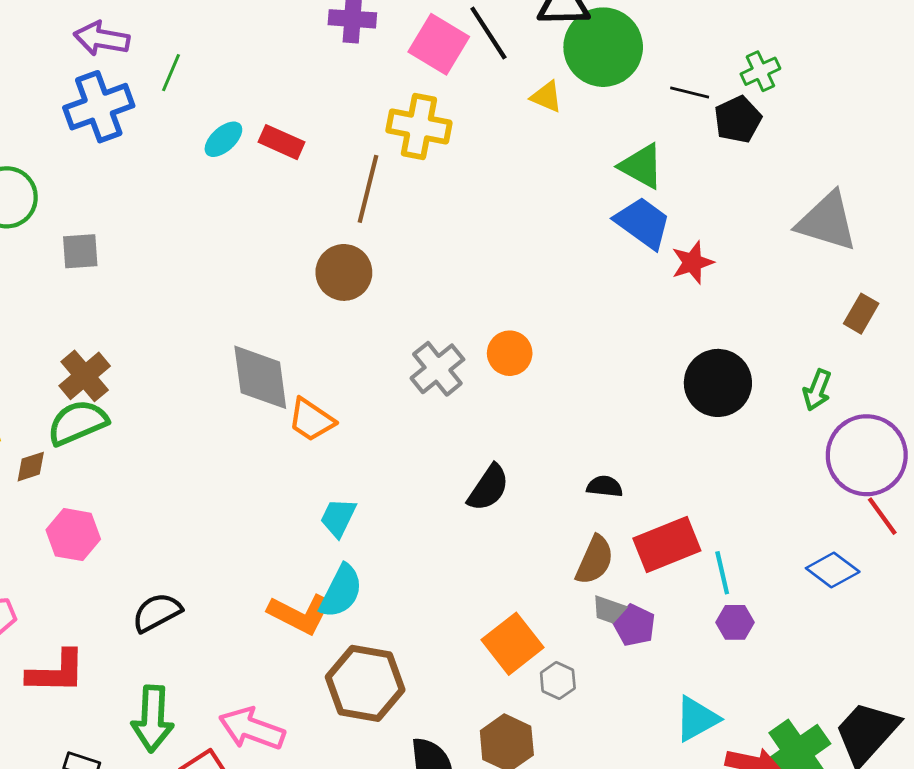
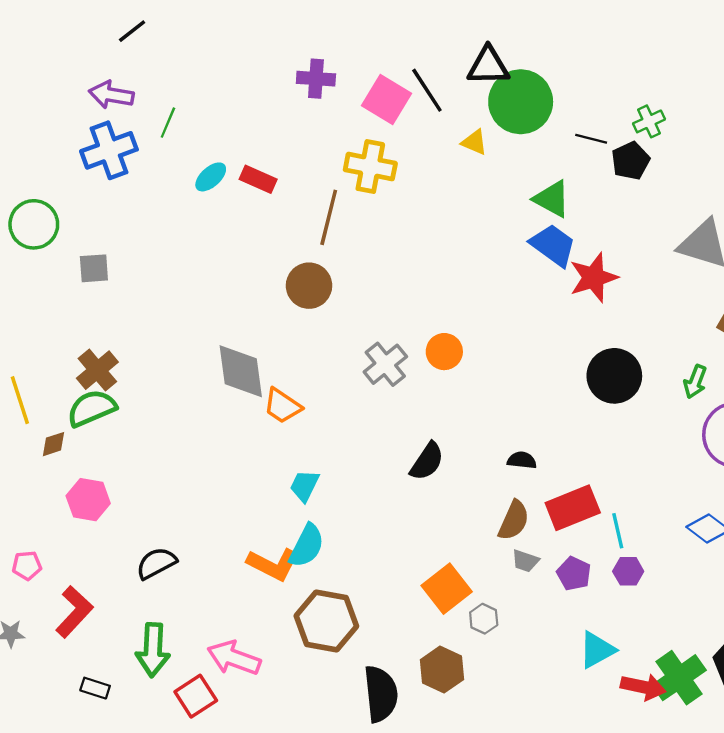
red star: (692, 263) -> (593, 278), size x1.4
purple pentagon: (634, 625) -> (574, 574), moved
red L-shape: (56, 672) -> (74, 612), turned -48

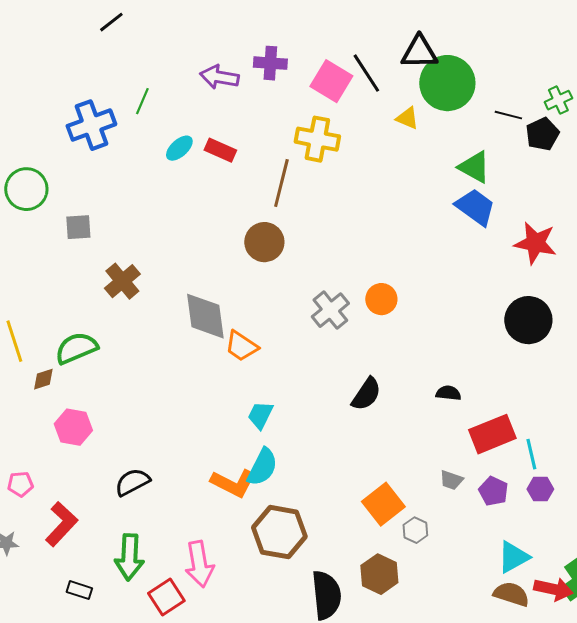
purple arrow: (111, 95) -> (219, 77), moved
red star: (593, 278) -> (535, 243), moved, turned 30
brown cross: (97, 370) -> (122, 281), moved
brown semicircle: (514, 520) -> (511, 594), moved, turned -96
pink arrow: (234, 658) -> (199, 564), turned -120

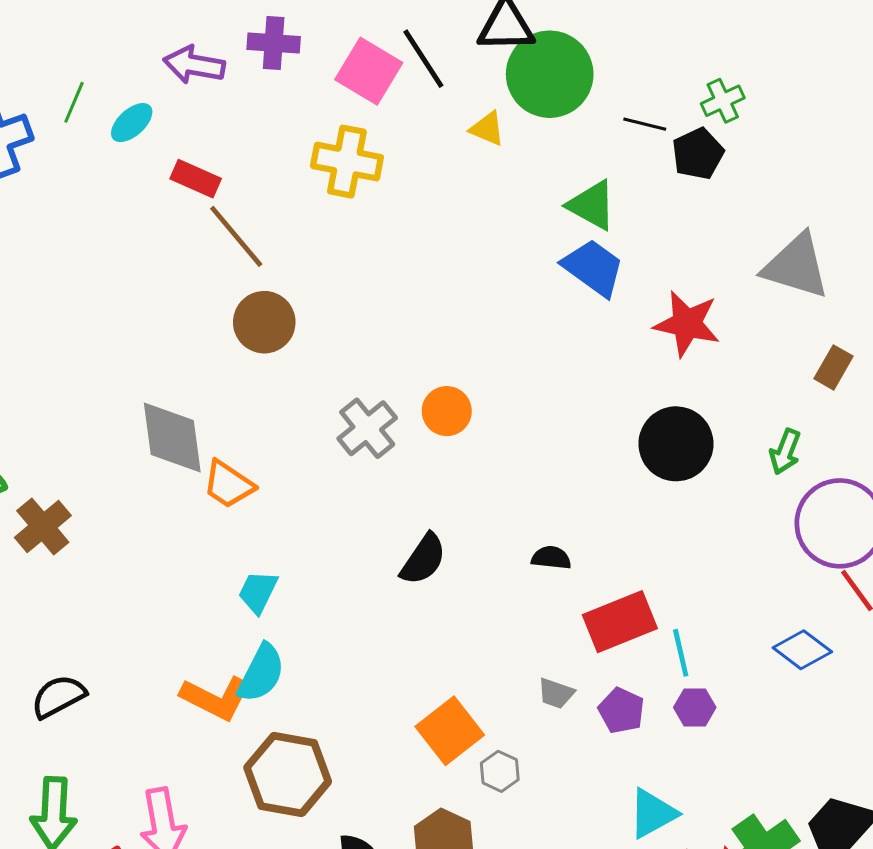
cyan ellipse: (179, 148) -> (132, 123), moved
brown line: (281, 183) -> (236, 236), moved, turned -54
brown cross: (122, 281) -> (43, 526), moved

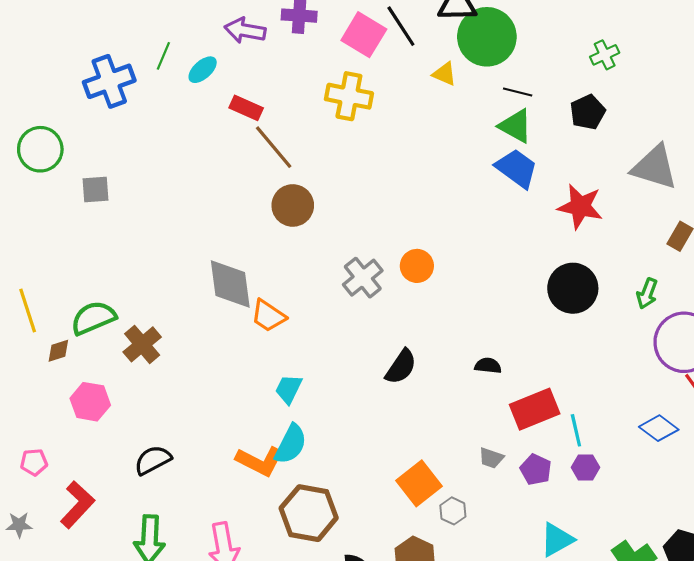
black line: (645, 124) -> (518, 92), moved
black pentagon: (698, 154) -> (588, 112), moved

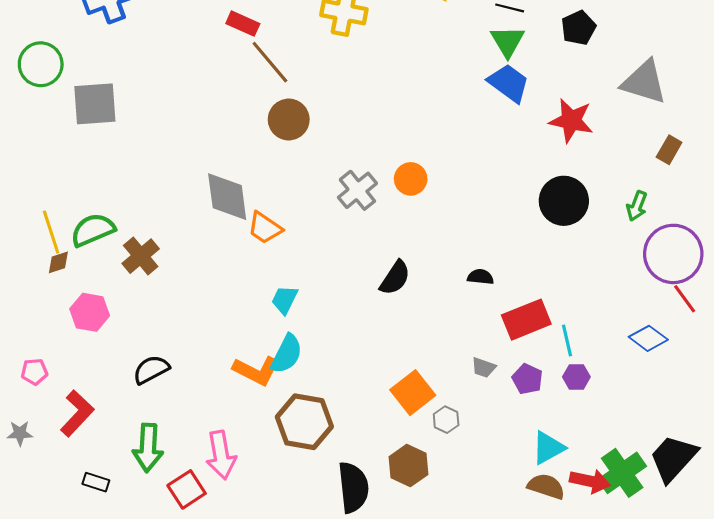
green triangle: (516, 126) -> (508, 41), turned 30
gray square: (95, 190) -> (95, 104), size x1.6
yellow line: (28, 310) -> (51, 232), moved

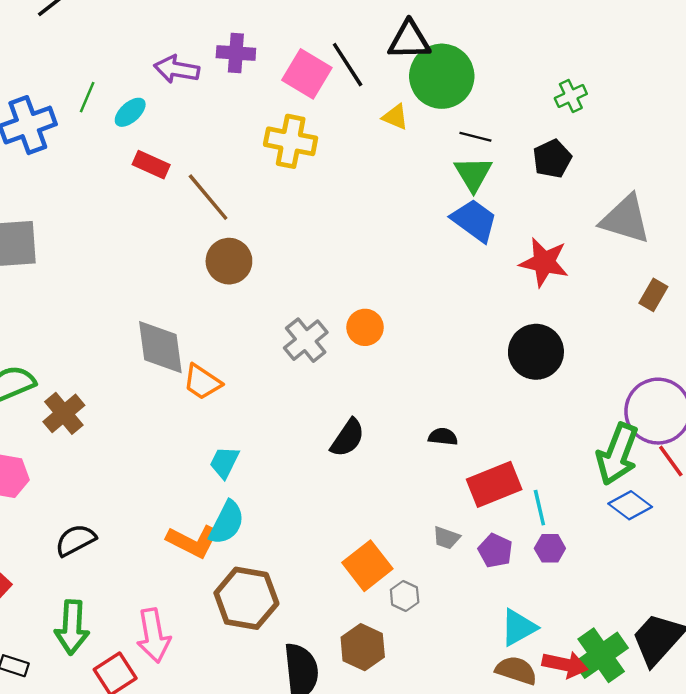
red rectangle: (243, 24) -> (151, 165), moved
green arrow: (637, 206) -> (617, 454), moved, size x1.8

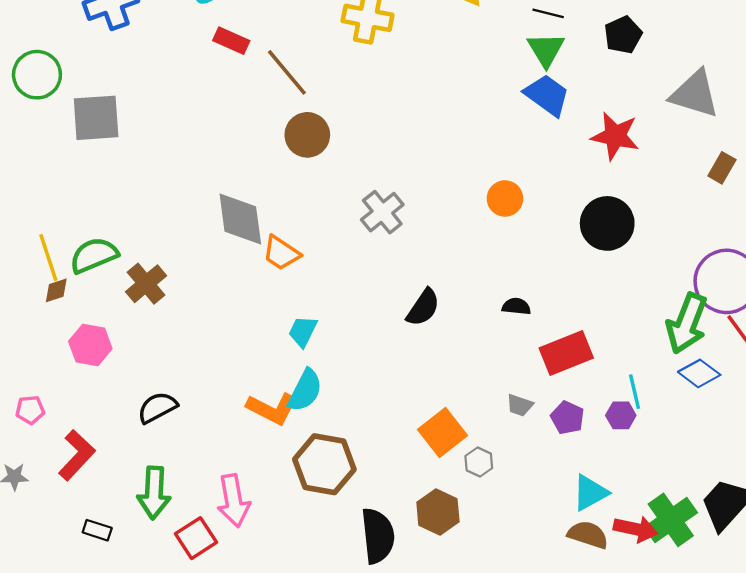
orange circle: (365, 327) -> (505, 198), moved
cyan line: (539, 508) -> (634, 392), moved

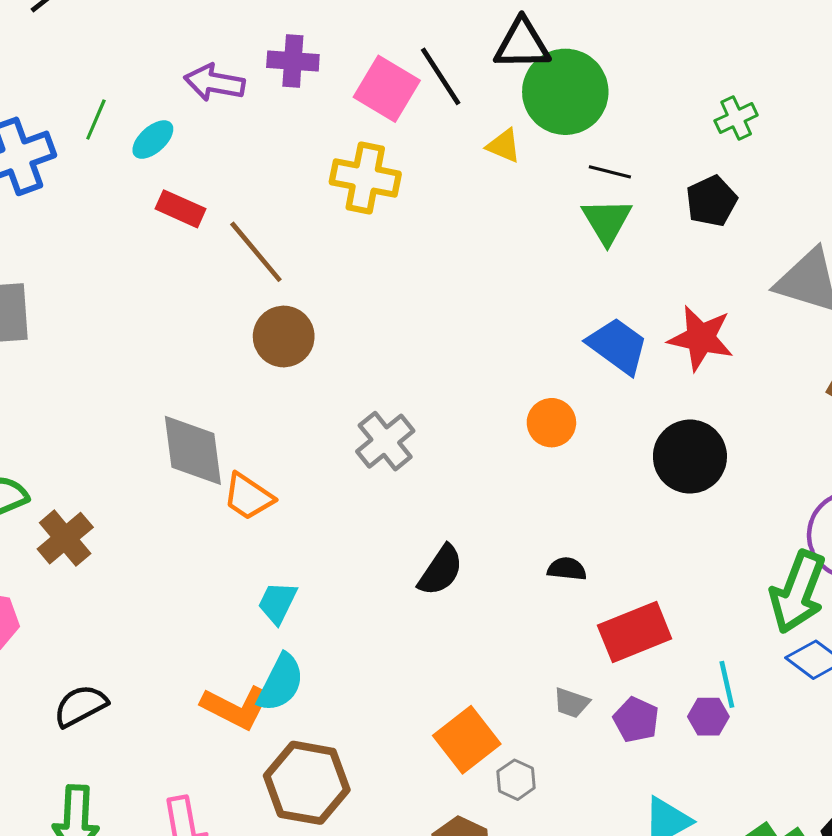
blue trapezoid: (547, 95) -> (618, 346), moved

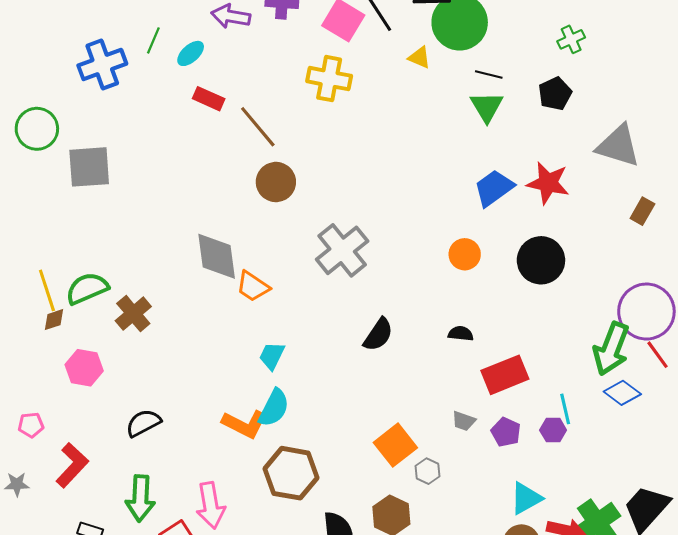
blue trapezoid: (618, 346) -> (494, 188), turned -72
orange circle: (551, 423) -> (465, 254), moved
gray cross: (385, 441) -> (342, 250), size x1.4

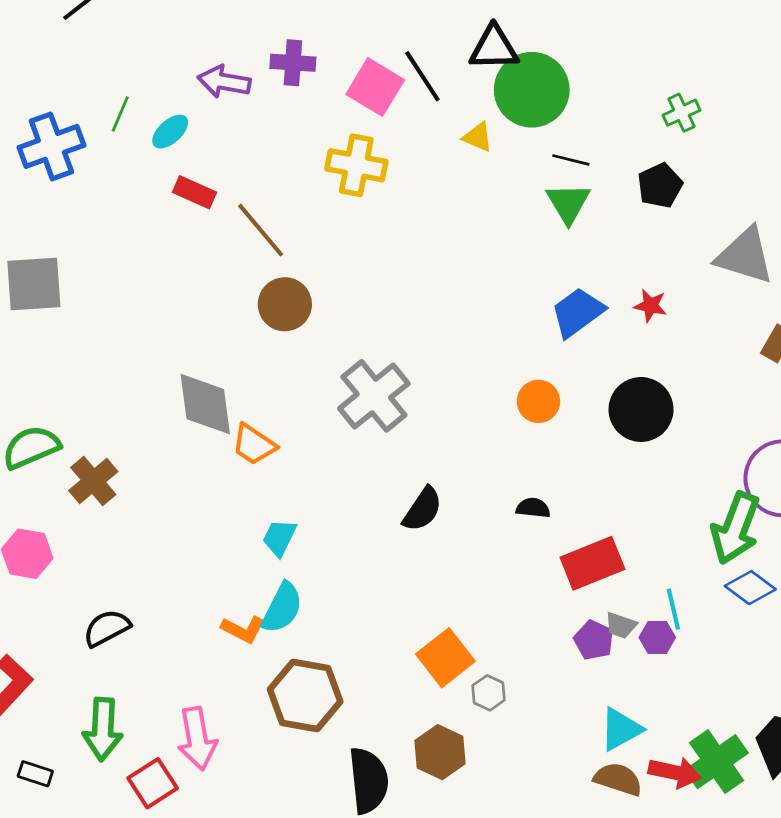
red star: (548, 183) -> (650, 306), size x0.6
gray trapezoid: (464, 421) -> (621, 625), moved
orange L-shape: (245, 424) -> (243, 629), size x0.7

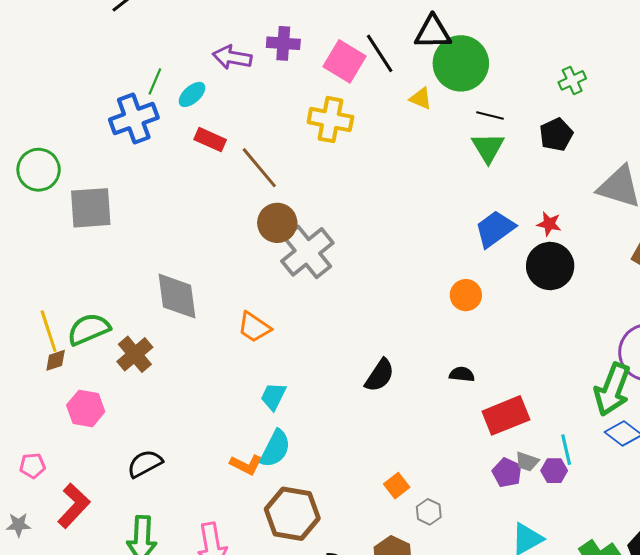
blue cross: (51, 146) -> (134, 119), moved
gray cross: (374, 396) -> (307, 252), moved
gray diamond: (205, 404) -> (177, 296), moved
black circle: (641, 409) -> (550, 266), moved
orange square: (445, 658) -> (397, 486), size x0.6

